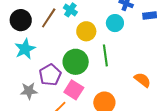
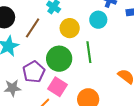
brown line: (49, 18) -> (33, 28), moved

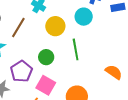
green circle: (59, 59) -> (46, 57), size x0.6

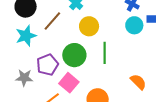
cyan circle: (84, 17) -> (134, 25), moved
green circle: (46, 57) -> (74, 55), size x1.5

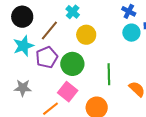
green line: (105, 53) -> (109, 74), moved
purple pentagon: (47, 65) -> (47, 57), moved

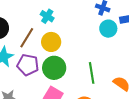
yellow circle: (86, 35) -> (51, 42), moved
purple pentagon: (47, 57) -> (28, 65), turned -30

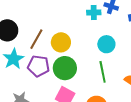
cyan cross: (47, 16) -> (94, 12), moved, turned -32
cyan circle: (108, 29) -> (106, 44), moved

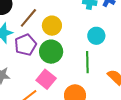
purple pentagon: (38, 66) -> (25, 45), turned 30

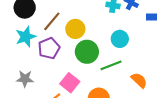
green circle: (51, 52) -> (87, 52), moved
green line: (87, 62) -> (111, 65), turned 70

